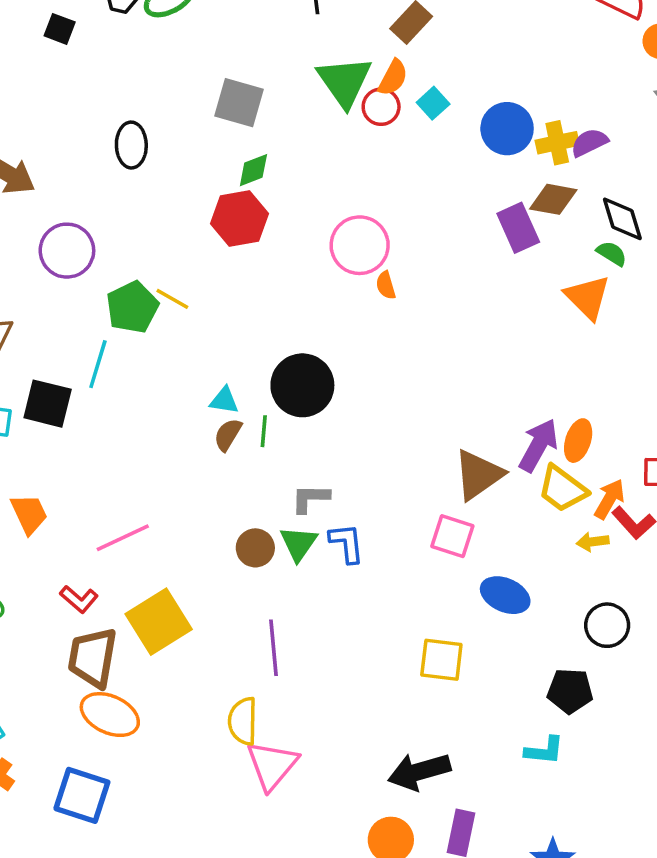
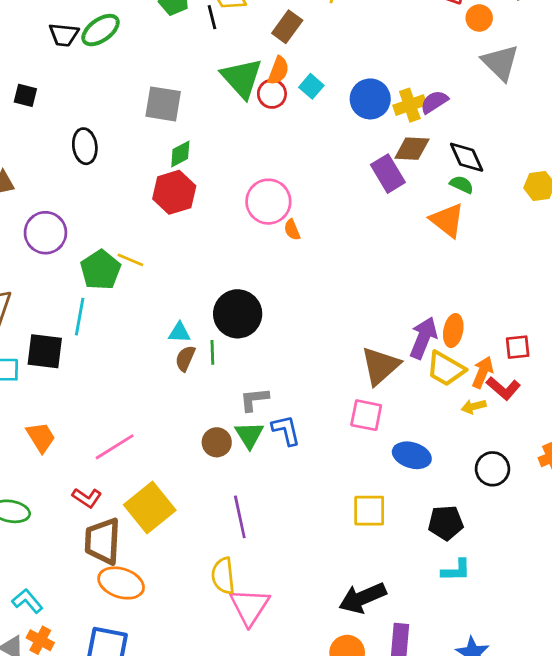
black square: (60, 29) -> (25, 95), moved
black pentagon: (570, 691) -> (446, 523), moved

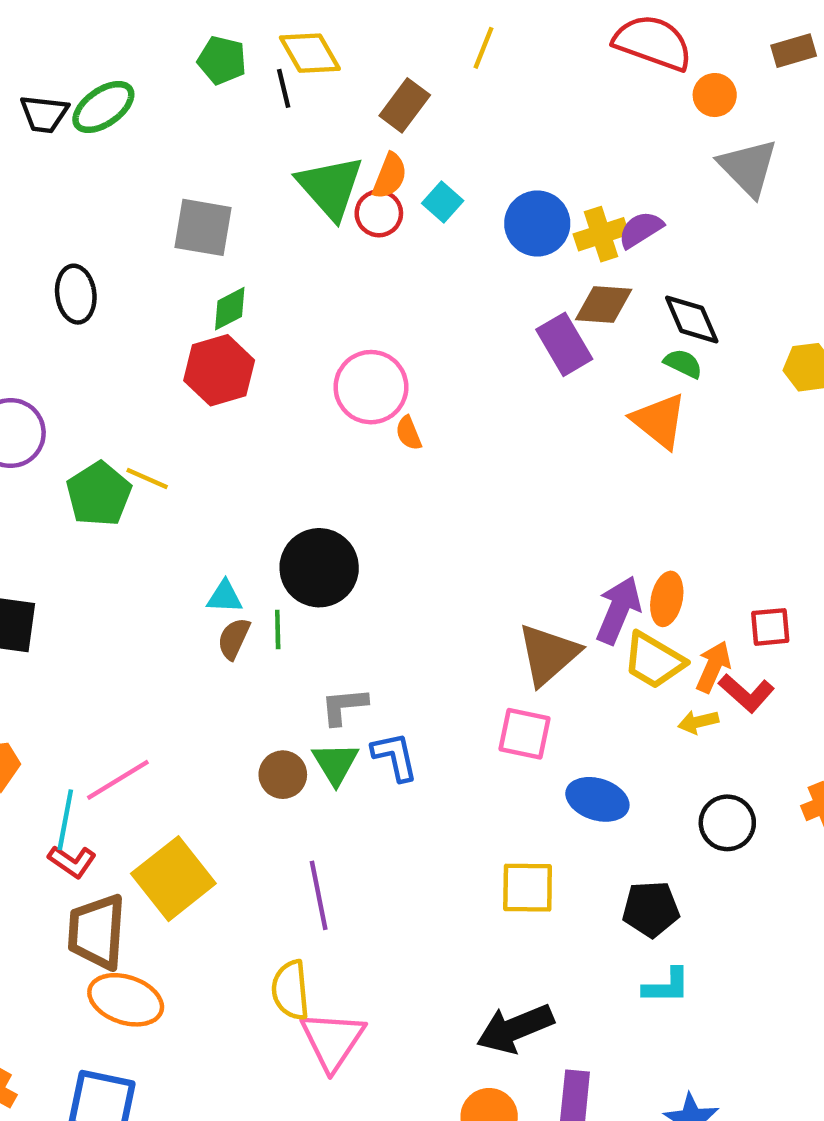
cyan line: (80, 317) -> (65, 820), moved

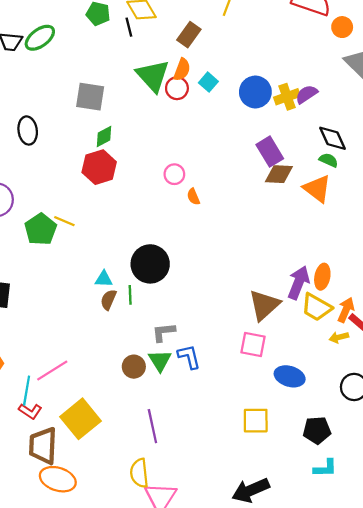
brown diamond: (604, 305) -> (279, 174), moved
pink circle: (371, 387) -> (174, 174), size x0.6

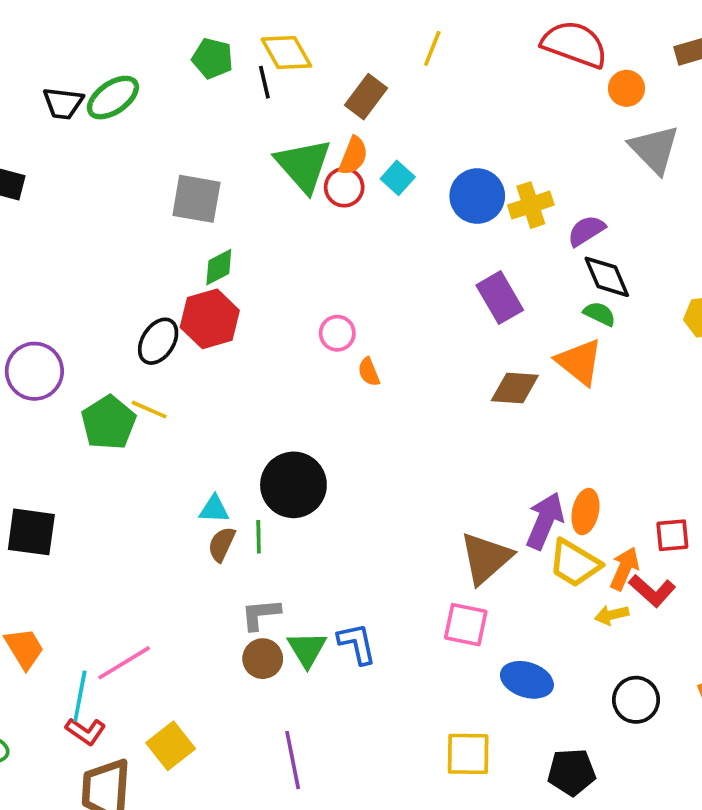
purple semicircle: (307, 94) -> (586, 231), moved
black ellipse: (28, 130) -> (158, 341), moved, turned 40
brown diamond: (279, 174) -> (515, 388), moved
gray L-shape: (164, 332) -> (261, 614), moved
yellow square: (80, 419) -> (171, 746), size x0.7

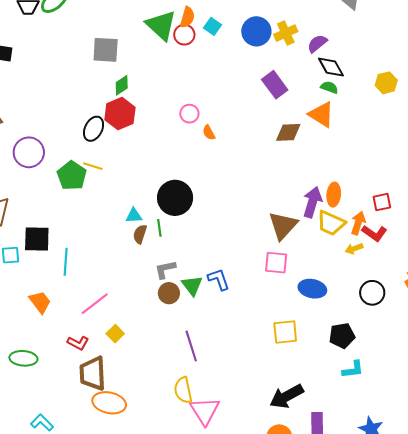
cyan line: (80, 696) -> (66, 262), moved
yellow square: (171, 746) -> (115, 334), moved, size x0.7

